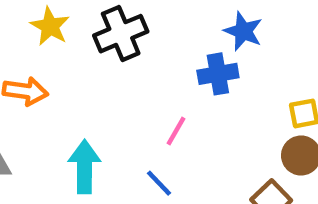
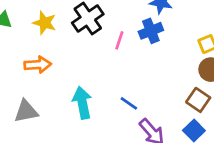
pink line: (176, 131) -> (119, 40), moved

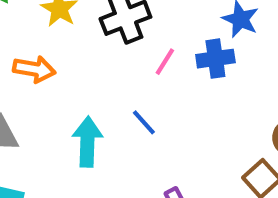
blue line: (129, 103) -> (144, 122), moved

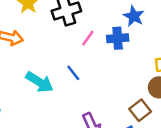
cyan arrow: (87, 142) -> (39, 82), turned 116

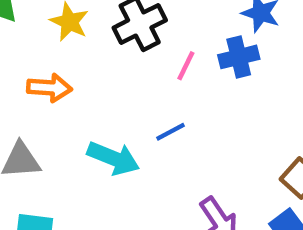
blue line: (73, 73) -> (171, 132), turned -70

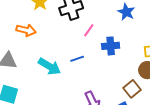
blue cross: (239, 57) -> (111, 46), moved

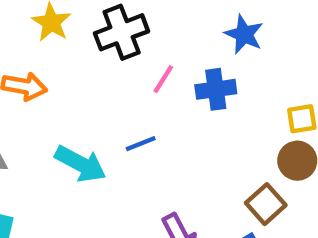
blue cross: (111, 46) -> (216, 89), moved

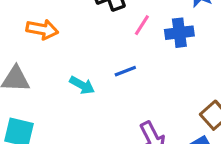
cyan arrow: (80, 164) -> (82, 85), size x0.7

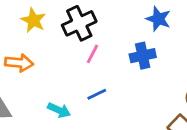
pink line: (142, 25) -> (93, 54), moved

